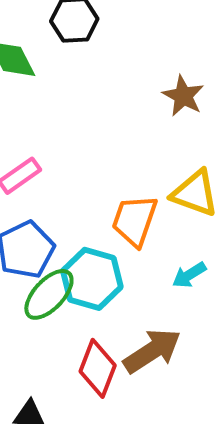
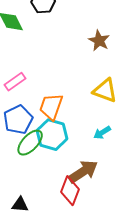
orange trapezoid: (135, 220) -> (51, 107), moved
red diamond: (98, 368) -> (70, 191), moved

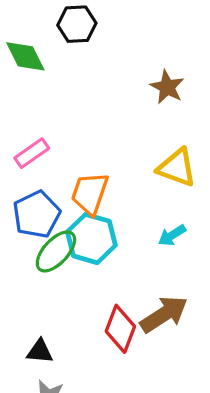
brown arrow: (83, 172) -> (164, 314), moved

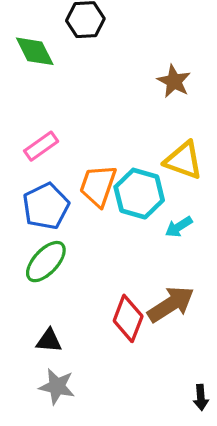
cyan hexagon: (91, 239) -> (139, 194), moved
green ellipse: (56, 251) -> (46, 262), moved

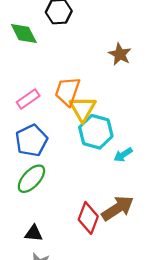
yellow triangle: (183, 160) -> (83, 109), moved, turned 40
orange trapezoid: (98, 186) -> (67, 91), moved

